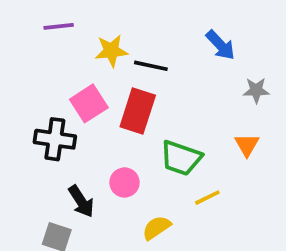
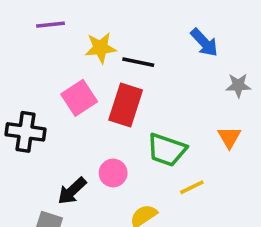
black cross: (55, 139) -> (25, 132), moved
black arrow: (81, 201) -> (72, 191), turned 80

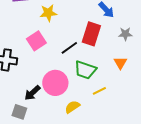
black line: (138, 62) -> (69, 48), moved, turned -48
red rectangle: (126, 105) -> (91, 34), moved
pink circle: (113, 173) -> (55, 83), size x1.6

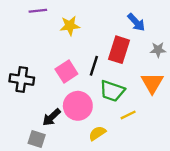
pink square: (36, 41) -> (66, 71), moved
black line: (69, 48) -> (94, 66), turned -36
orange triangle: (120, 63) -> (152, 83), size x1.5

